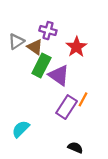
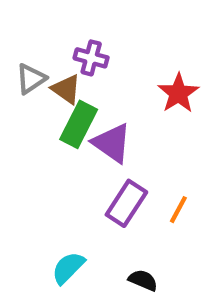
red star: (76, 47) -> (178, 93), moved
orange line: (83, 99) -> (178, 210), moved
cyan semicircle: (21, 129) -> (68, 268), moved

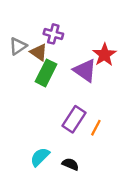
purple triangle: (112, 143) -> (85, 70), moved
orange line: (178, 210) -> (96, 128), moved
black semicircle: (143, 280) -> (70, 164), moved

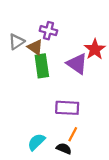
green rectangle: (46, 73) -> (42, 66), turned -35
purple rectangle: (74, 119) -> (67, 108), turned 60
orange line: (96, 128) -> (73, 134), moved

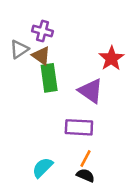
purple cross: (48, 31) -> (43, 31), moved
purple triangle: (77, 64) -> (91, 91), moved
black semicircle: (64, 149) -> (85, 175), moved

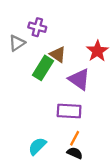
brown triangle: (41, 56) -> (58, 54), moved
green rectangle: (49, 78) -> (43, 68), turned 40

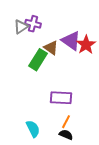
gray triangle: (17, 43) -> (21, 27), moved
purple triangle: (79, 79) -> (71, 41), moved
cyan semicircle: (37, 146) -> (33, 129), turned 108

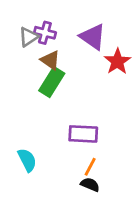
purple triangle: (71, 41) -> (93, 37), moved
brown triangle: (51, 48) -> (50, 60), moved
cyan semicircle: (33, 129) -> (27, 160), moved

